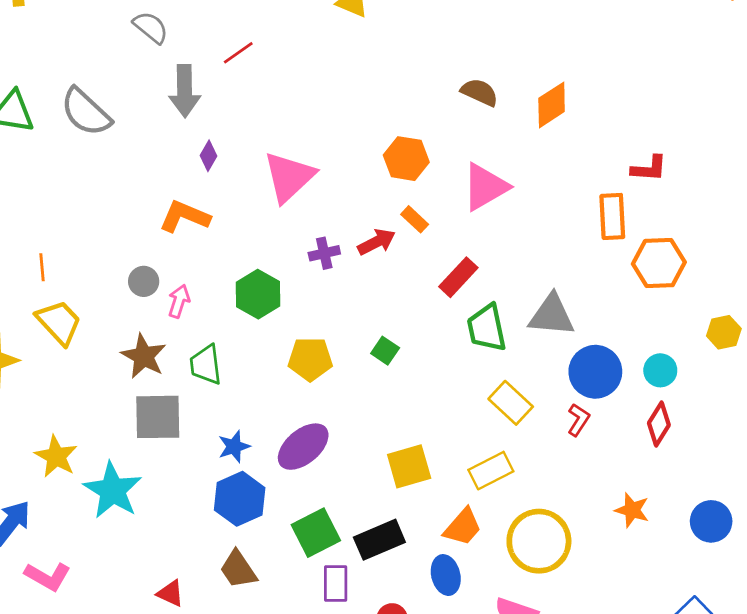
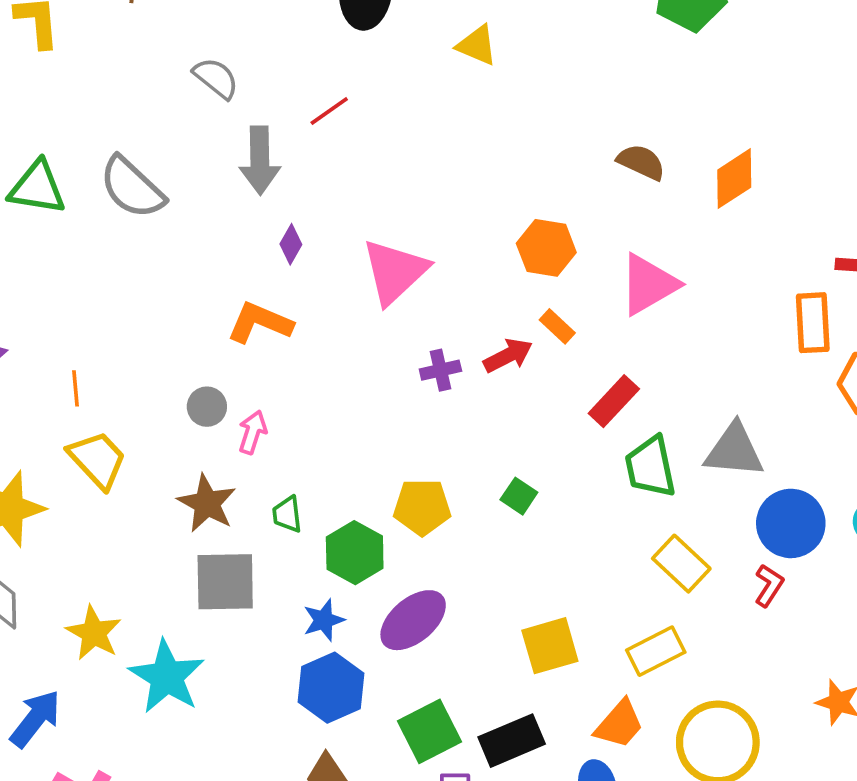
green hexagon: (258, 294) -> (355, 553), moved
green trapezoid: (206, 365) -> (287, 514), size x0.7

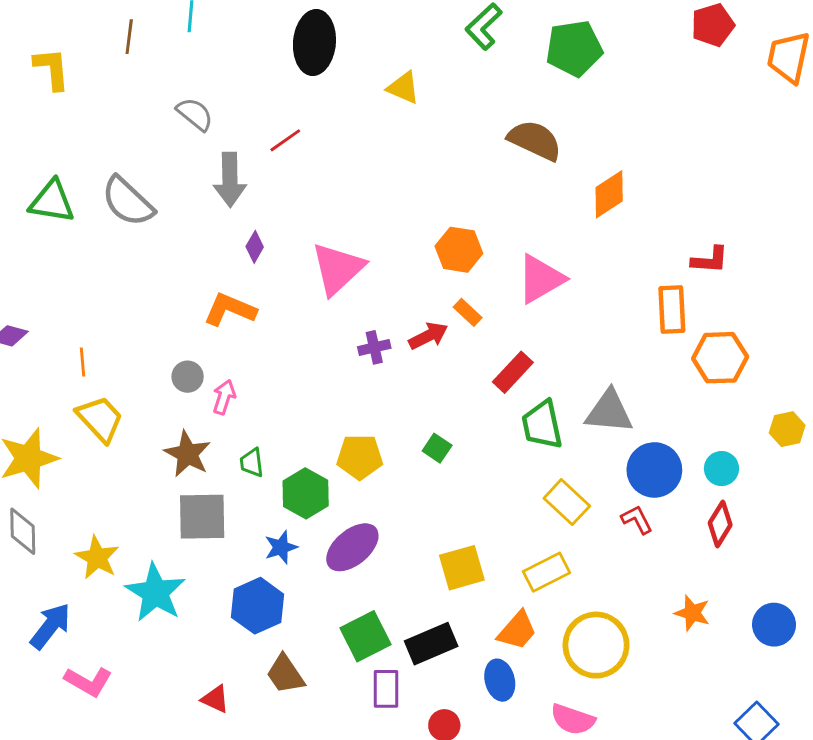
brown semicircle: (641, 162) -> (535, 140), moved, size x1.4
red L-shape: (769, 585) -> (637, 520), turned -60
blue hexagon: (331, 688) -> (258, 606), moved

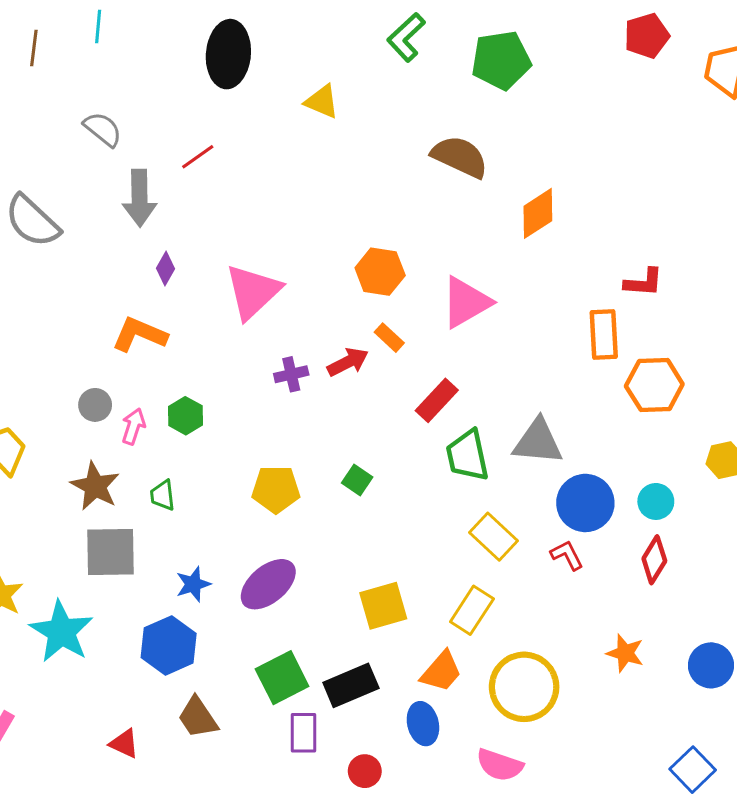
green hexagon: (306, 493) -> (185, 416), moved, size x0.7
yellow rectangle: (546, 572) -> (472, 610), turned -30

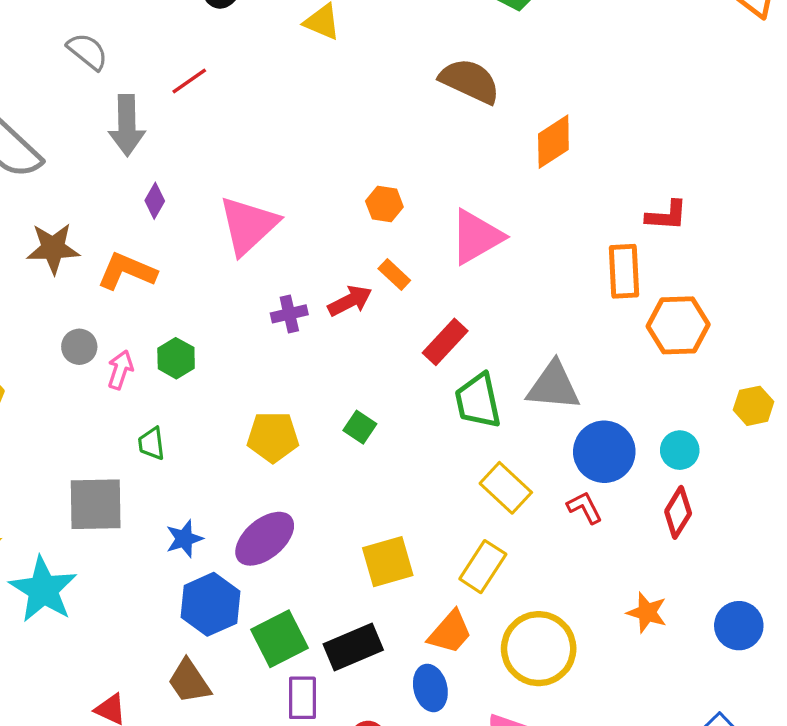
orange hexagon: (380, 272) -> (384, 204), size x0.7
brown star: (95, 486) -> (53, 248), moved, turned -30
blue hexagon: (169, 645) -> (211, 604), moved

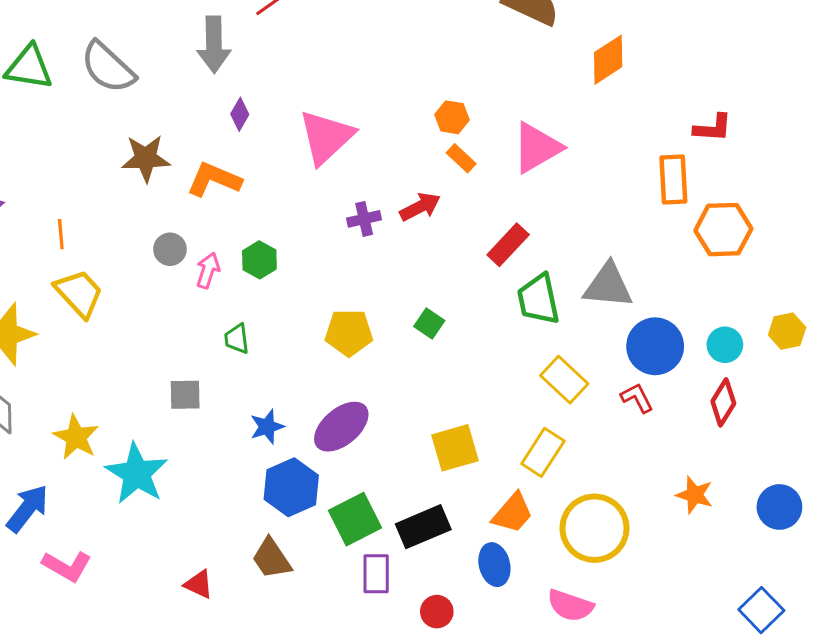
orange rectangle: (394, 275) -> (461, 158), moved
yellow hexagon: (754, 406) -> (787, 331), moved
gray square: (96, 504) -> (185, 395), size x0.6

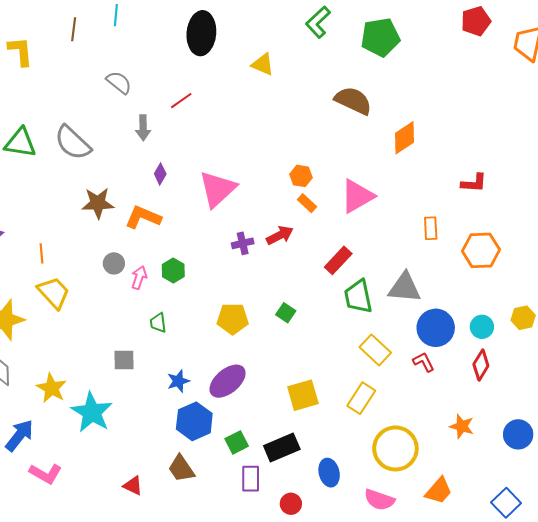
gray arrow: (214, 45) -> (143, 128), size x0.7
orange rectangle: (673, 180) -> (431, 228), moved, size x0.7
orange trapezoid: (513, 513) -> (439, 491), moved
green square: (355, 519) -> (237, 442), size x0.7

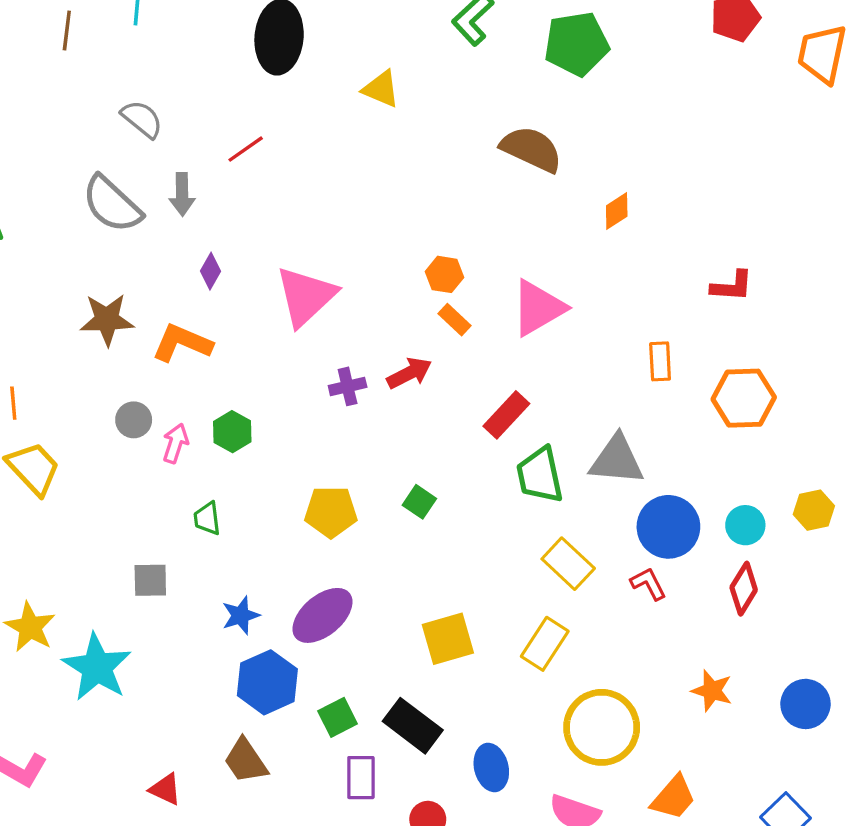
orange diamond: (405, 138) -> (617, 211), size x0.7
gray semicircle: (73, 143) -> (112, 204), moved
black rectangle: (282, 447) -> (413, 726), turned 60

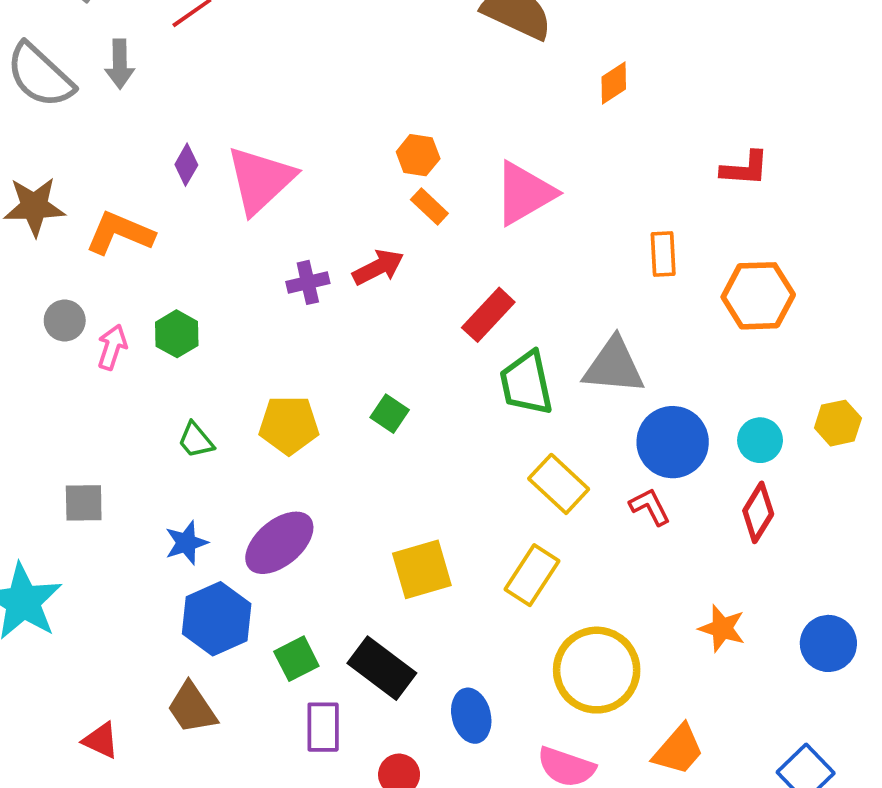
purple diamond: (211, 271) -> (186, 165), moved
green trapezoid: (207, 518) -> (196, 440), moved, turned -33

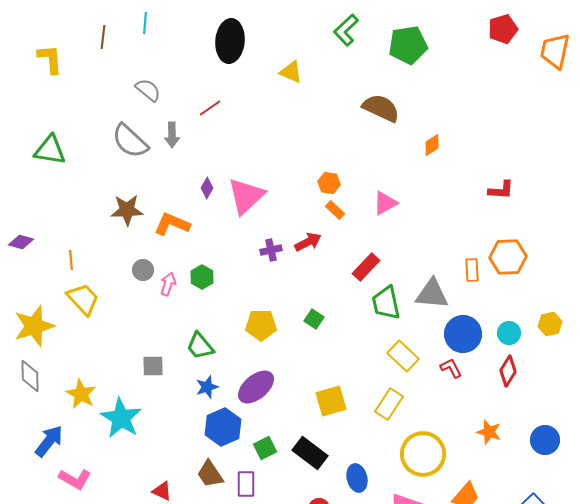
pink triangle: (524, 193) -> (385, 203), size x0.7
orange rectangle: (663, 254) -> (472, 270), moved
green trapezoid: (196, 440) -> (200, 346), moved, size x1.4
purple rectangle: (323, 727) -> (246, 484), moved

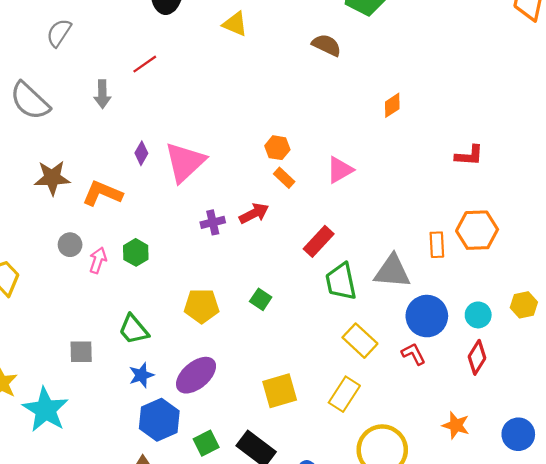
gray semicircle: (148, 90) -> (59, 33), moved, turned -96
brown semicircle: (381, 108) -> (326, 45), moved, size x0.7
gray semicircle: (130, 141) -> (30, 101), moved

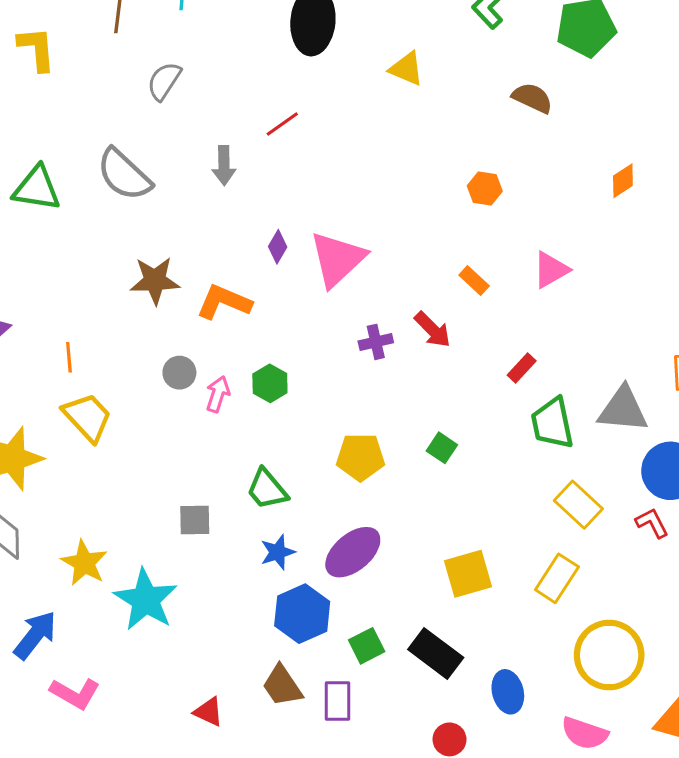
orange hexagon: (277, 148) -> (485, 188), moved
red arrow: (254, 213) -> (433, 330), turned 72
red rectangle: (319, 241) -> (522, 368), size x0.7

